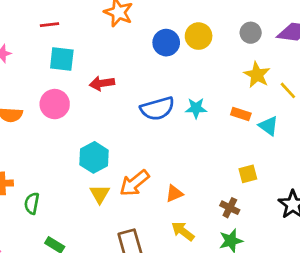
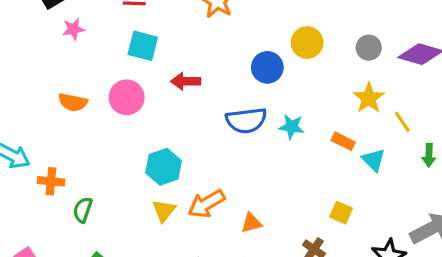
blue circle: (166, 43) -> (267, 67), moved
yellow square: (248, 174) -> (341, 213), turned 30

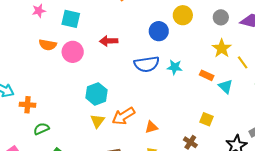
cyan square: (143, 46) -> (71, 19), moved
orange semicircle: (73, 102) -> (48, 45), moved
green semicircle: (83, 210) -> (41, 129), moved, turned 49

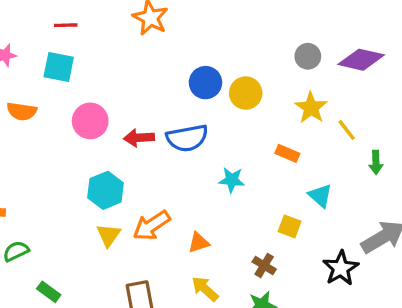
yellow circle: (183, 15) -> (246, 93), moved
red arrow: (109, 41) -> (139, 138), moved
pink circle: (73, 52) -> (90, 121), moved
cyan star: (175, 67) -> (232, 180), moved
cyan triangle: (226, 86) -> (320, 196), moved

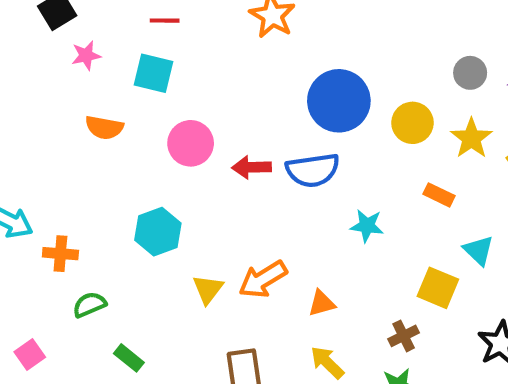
blue circle: (205, 83) -> (339, 101), size x1.5
yellow circle: (246, 93) -> (413, 123), moved
cyan hexagon: (106, 190) -> (158, 232), moved
yellow square: (290, 226) -> (438, 288), size x1.4
brown cross: (264, 265) -> (404, 336), turned 30

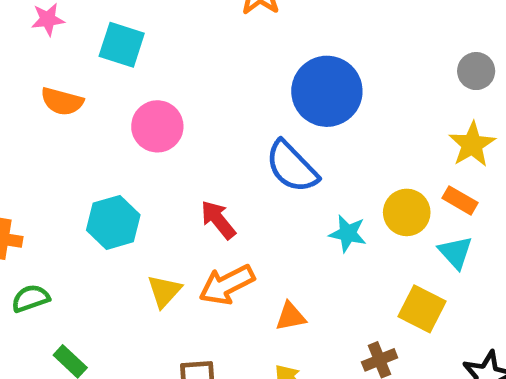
yellow circle: (413, 123) -> (407, 212), moved
red arrow: (252, 167) -> (218, 220), moved, turned 48
blue semicircle: (313, 170) -> (292, 167), turned 50
orange rectangle: (439, 195) -> (460, 200), moved
cyan triangle: (479, 250) -> (456, 252), moved

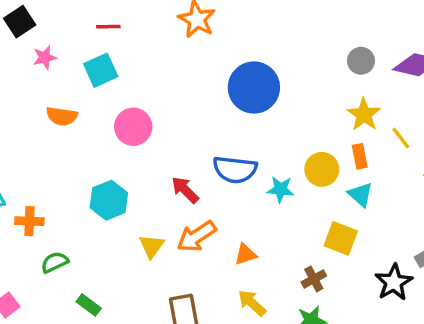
cyan square: (122, 45) -> (101, 70), turned -36
blue semicircle: (292, 167) -> (235, 170), moved, turned -33
orange rectangle: (460, 200) -> (360, 156), turned 55

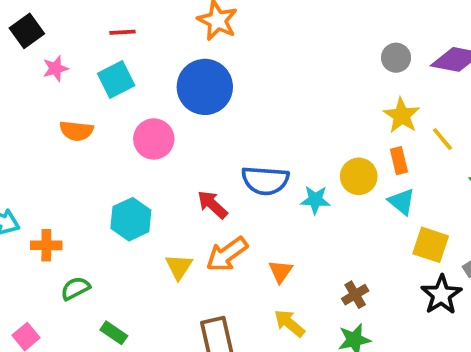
blue circle: (254, 88) -> (205, 87), moved
yellow square: (341, 238) -> (431, 245), moved
orange triangle: (246, 254) -> (280, 271), turned -35

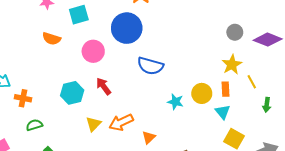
blue semicircle: (265, 181) -> (150, 66), moved
red arrow: (212, 205) -> (104, 86), moved

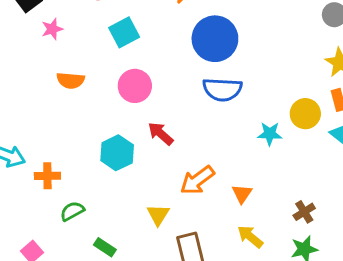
cyan square: (79, 15) -> (124, 32), moved
blue circle: (127, 28) -> (215, 39), moved
yellow triangle: (93, 124) -> (158, 215), moved

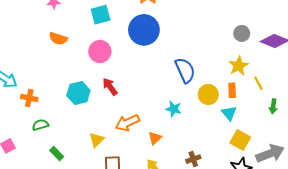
blue circle: (215, 39) -> (144, 30), moved
blue semicircle: (222, 89) -> (185, 70), moved, turned -130
cyan star: (270, 134) -> (174, 109), moved

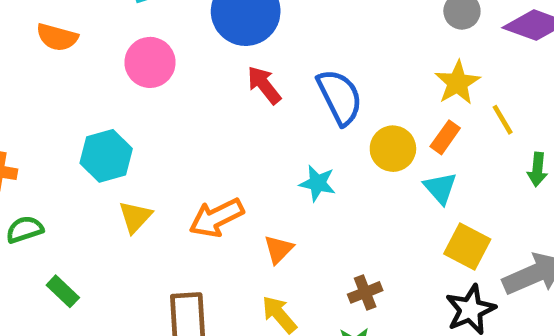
red arrow: (110, 87) -> (264, 85), moved
orange rectangle: (232, 90) -> (445, 137), turned 40
yellow triangle: (97, 140) -> (135, 217), moved

